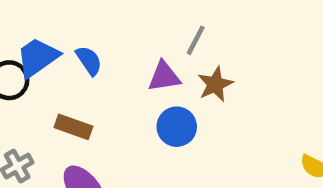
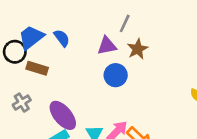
brown rectangle: (73, 127) -> (37, 68), moved

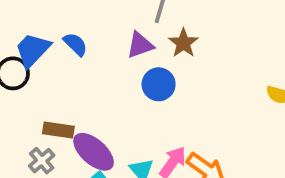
brown rectangle: (37, 68) -> (58, 130), moved
gray cross: (22, 103) -> (42, 161), moved

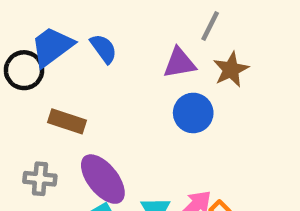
brown rectangle: (58, 130) -> (67, 121), moved
gray cross: (42, 161) -> (40, 179), turned 36

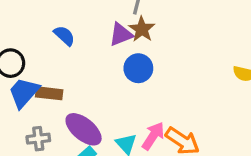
blue trapezoid: (52, 47) -> (24, 93), moved
brown star: (231, 70) -> (142, 29), moved

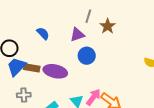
brown star: (142, 29) -> (108, 26), moved
purple ellipse: (84, 129) -> (55, 71), moved, turned -30

